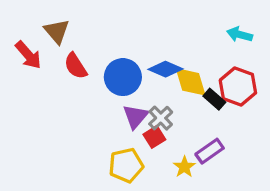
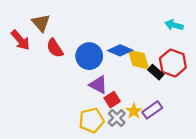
purple triangle: (135, 116) -> (98, 85), turned -42
gray cross: (161, 118) -> (117, 118), moved
yellow star: (184, 167) -> (134, 111), moved

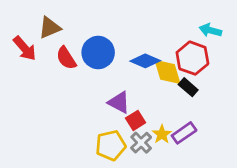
brown triangle: (41, 23) -> (50, 28), turned 48
blue circle: (89, 56) -> (98, 53), moved
red hexagon: (173, 63) -> (192, 58), moved

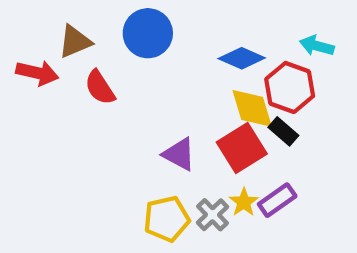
red arrow: (25, 48) -> (37, 73), turned -36
blue circle: (98, 53) -> (148, 33), moved
blue diamond: (145, 61) -> (242, 58), moved
red square: (136, 120) -> (242, 148), moved, size x1.6

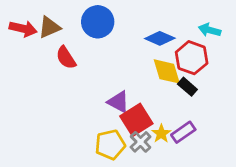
red arrow: (37, 73) -> (23, 29), moved
red square: (242, 148) -> (136, 120), moved

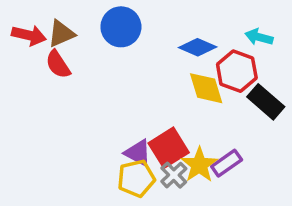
red semicircle: (66, 58) -> (58, 64), moved
black rectangle: (187, 87) -> (266, 102), moved, size x1.5
purple triangle: (118, 102) -> (138, 153), moved
yellow star: (161, 134) -> (199, 165), size x1.5

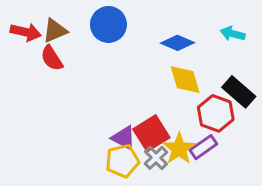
red hexagon: (237, 71) -> (216, 113), moved

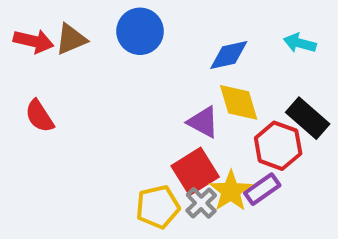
blue diamond: (177, 43) -> (229, 55), turned -36
red semicircle: (52, 58) -> (39, 116), moved
purple triangle: (124, 138) -> (203, 122), moved

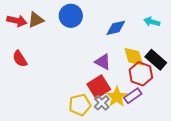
yellow diamond: (239, 102) -> (134, 57), moved

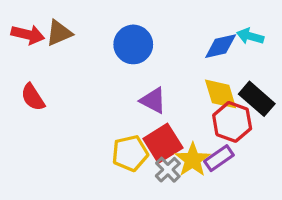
blue circle: (71, 16) -> (133, 44), moved
blue diamond: (116, 28) -> (221, 46), moved
purple triangle: (103, 62) -> (153, 100), moved
yellow pentagon: (80, 105) -> (130, 153), moved

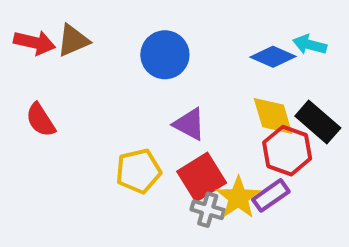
blue diamond: (221, 46) -> (273, 57), turned 36
yellow pentagon: (130, 153) -> (138, 171), moved
gray cross: (168, 170) -> (208, 210), turned -30

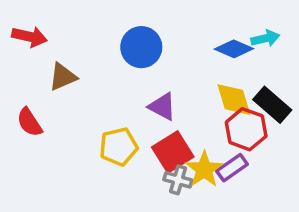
brown triangle: (73, 41) -> (63, 77), moved
cyan arrow: (310, 45) -> (265, 38), turned 152
red semicircle: (41, 120) -> (30, 122), moved

